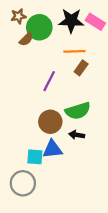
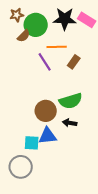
orange line: (74, 51) -> (57, 47), moved
purple line: (49, 81) -> (45, 62), moved, turned -60

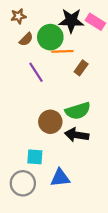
green circle: (36, 25) -> (50, 37), moved
purple line: (45, 62) -> (36, 72), moved
black arrow: (70, 123) -> (77, 135), size x1.5
blue triangle: (48, 136) -> (60, 178), moved

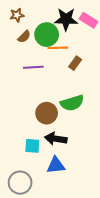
purple line: (36, 72) -> (33, 67), turned -60
black arrow: (77, 135) -> (56, 139), moved
gray circle: (23, 183) -> (20, 183), moved

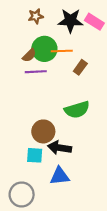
brown star: (17, 15) -> (36, 16), moved
green circle: (47, 35) -> (44, 49), moved
brown semicircle: (24, 37) -> (29, 55), moved
brown circle: (47, 113) -> (43, 131), moved

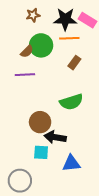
orange line: (62, 51) -> (69, 38), moved
purple line: (36, 72) -> (25, 75), moved
cyan square: (35, 155) -> (41, 152), moved
blue triangle: (60, 176) -> (71, 163), moved

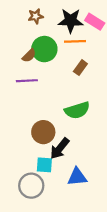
black arrow: (55, 137) -> (60, 148), turned -60
gray circle: (20, 181) -> (31, 186), moved

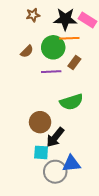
green circle: (44, 49) -> (53, 47), moved
purple line: (27, 81) -> (51, 72), moved
gray circle: (31, 186) -> (55, 172), moved

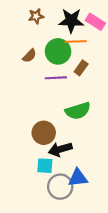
black arrow: (55, 137) -> (60, 149), turned 35

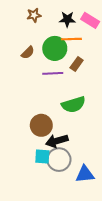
black star: (71, 21) -> (67, 19), size x0.7
blue triangle: (78, 178) -> (85, 174), moved
gray circle: (60, 187) -> (59, 160), moved

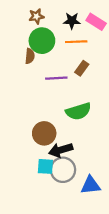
green circle: (55, 48) -> (42, 41), moved
brown semicircle: (28, 53) -> (30, 56), turned -40

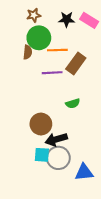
orange line: (76, 42) -> (57, 50), moved
brown rectangle: (82, 68) -> (76, 63), size x1.5
green semicircle: (78, 111) -> (73, 103), size x0.6

